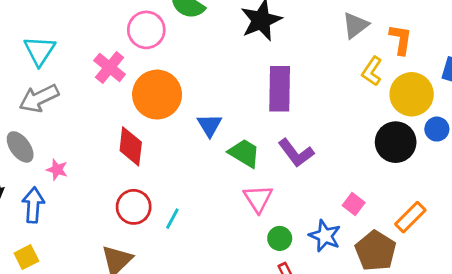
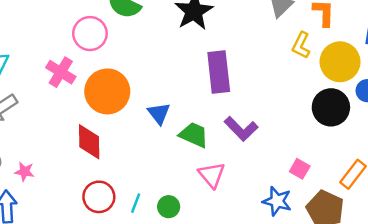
green circle: (280, 238) -> (169, 207), moved

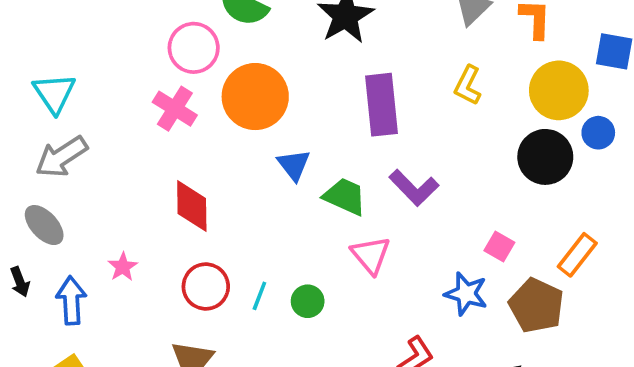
yellow L-shape: (301, 45) -> (468, 85), moved
pink cross: (61, 72) -> (175, 109), moved
orange circle: (107, 91) -> (255, 97), moved
pink star: (25, 172) -> (123, 267), moved, turned 30

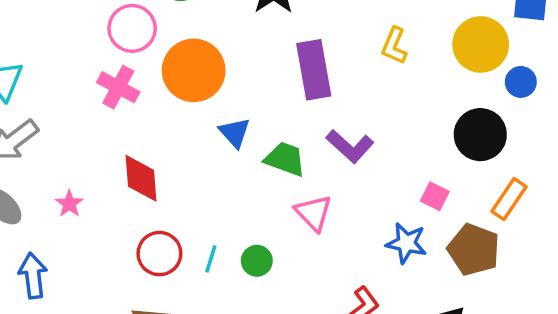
black circle: (545, 157) -> (480, 135), moved
pink star: (123, 267) -> (69, 204), moved

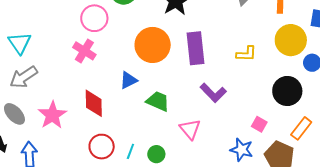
yellow L-shape: (394, 46) -> (246, 54), moved, turned -115
orange circle: (194, 70) -> (153, 45), moved
blue triangle: (235, 133) -> (129, 80), moved, turned 42
green trapezoid: (285, 159) -> (158, 101), moved
pink star: (69, 204) -> (52, 115), size x1.8

